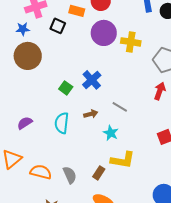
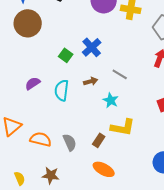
purple semicircle: (25, 123) -> (33, 83), moved

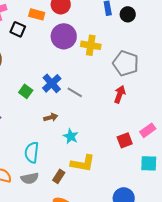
gray line: (120, 74) -> (75, 92), moved
cyan semicircle: (62, 90) -> (32, 152), moved
gray semicircle: (70, 142) -> (30, 178), turned 102

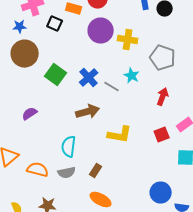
green square: (26, 91) -> (56, 75), moved, size x1.5
red arrow: (120, 94) -> (163, 97), moved
brown arrow: (51, 117) -> (88, 112), size x1.6
cyan star: (71, 136) -> (132, 76), moved
yellow L-shape: (83, 163) -> (120, 135), moved

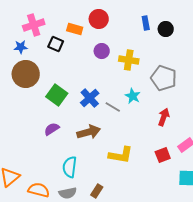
purple circle: (101, 31) -> (102, 51), size x0.6
purple semicircle: (30, 114) -> (52, 129), moved

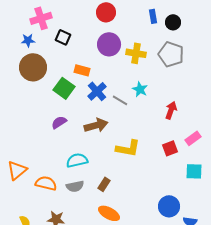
orange rectangle: (75, 29) -> (82, 70), moved
purple circle: (102, 51) -> (109, 44), size x1.5
gray pentagon: (164, 78) -> (171, 54), moved
cyan semicircle: (70, 167) -> (77, 160), turned 70

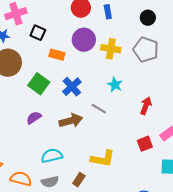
blue rectangle: (153, 16) -> (108, 12), moved
orange rectangle: (82, 70) -> (57, 55), moved
gray line: (120, 100) -> (99, 109), moved
yellow L-shape: (128, 148) -> (103, 159), moved

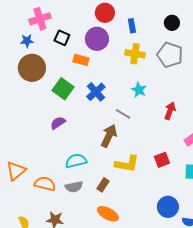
blue rectangle: (108, 12) -> (132, 26), moved
purple circle: (84, 40) -> (97, 39), moved
brown arrow: (71, 121) -> (109, 136), moved, turned -50
red square: (145, 144) -> (162, 160), moved

